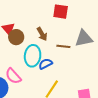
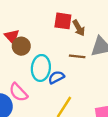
red square: (61, 12) -> (63, 21), moved
brown arrow: (42, 34) -> (79, 28), moved

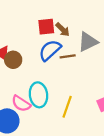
cyan ellipse: (41, 68) -> (38, 95), moved
blue semicircle: (56, 77) -> (50, 50), moved, size x1.5

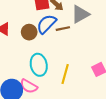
brown circle: (13, 60) -> (29, 32), moved
pink semicircle: (21, 103) -> (29, 86), moved

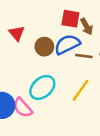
cyan ellipse: (39, 65) -> (42, 87), turned 40
yellow line: (65, 74) -> (80, 90), moved

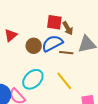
red triangle: (17, 33) -> (11, 35), turned 32
yellow line: (80, 90) -> (64, 81), turned -72

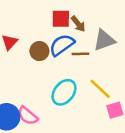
cyan ellipse: (33, 79) -> (64, 92), moved
yellow line: (64, 81) -> (100, 89), moved

